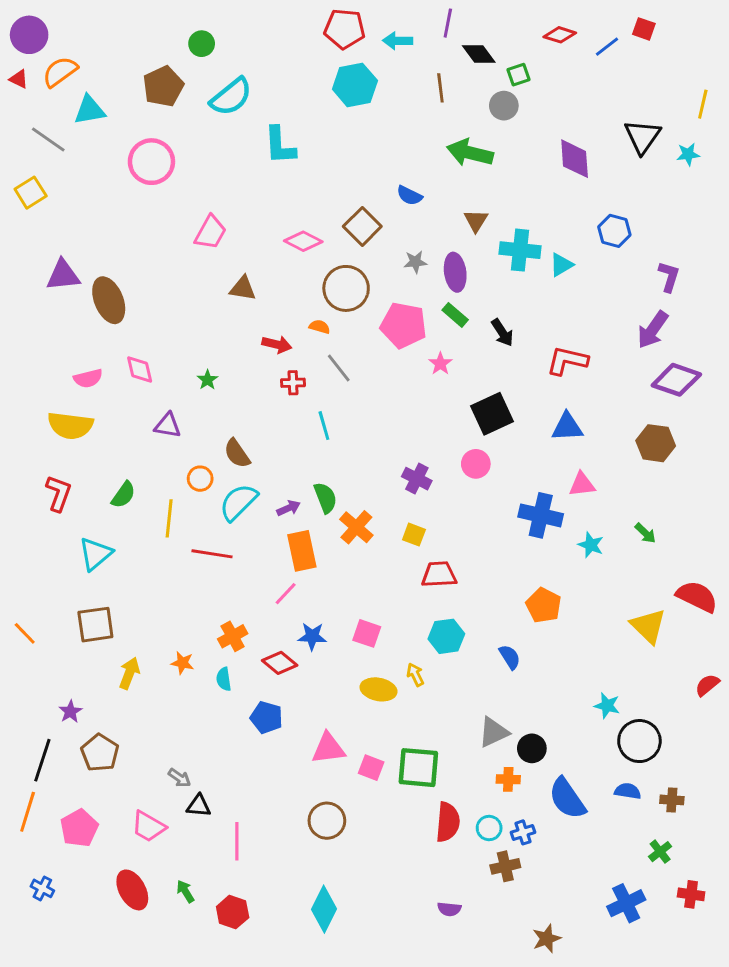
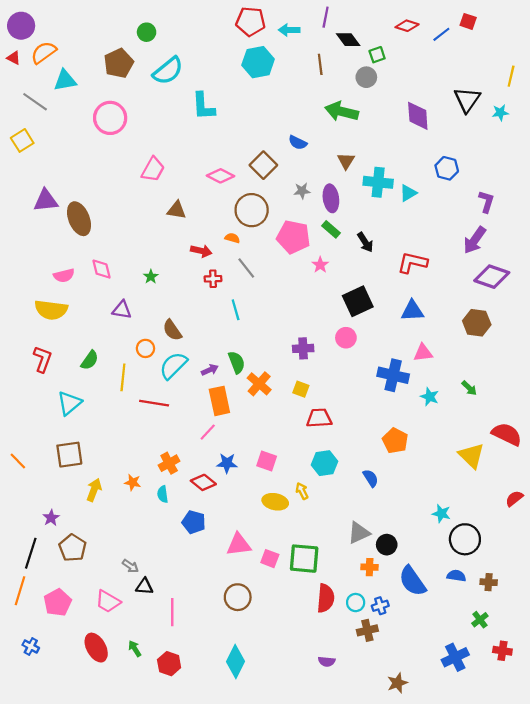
purple cross: (417, 479) -> (303, 348), turned -30

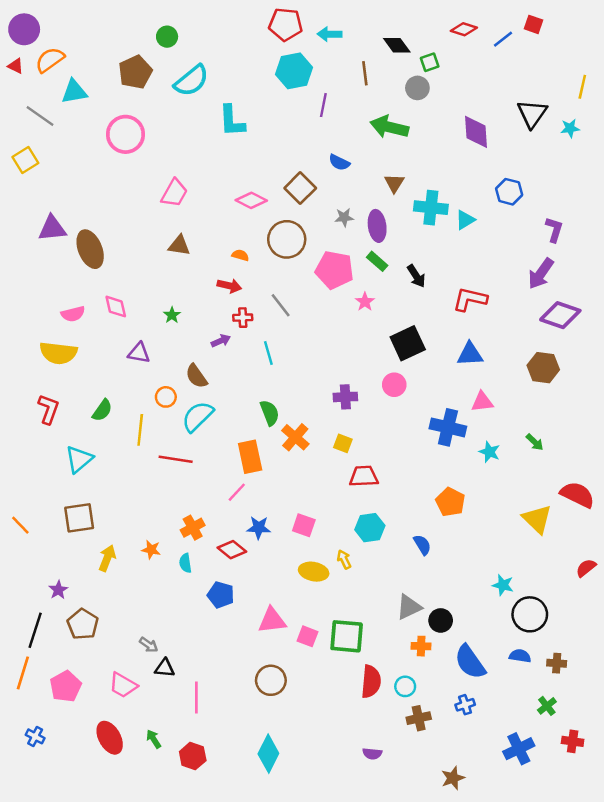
purple line: (326, 17) -> (323, 105), moved
brown triangle: (177, 210) -> (179, 245), moved
orange semicircle: (232, 238) -> (240, 255), moved
purple arrow: (210, 370) -> (221, 341), moved
blue cross: (380, 606) -> (465, 705), moved

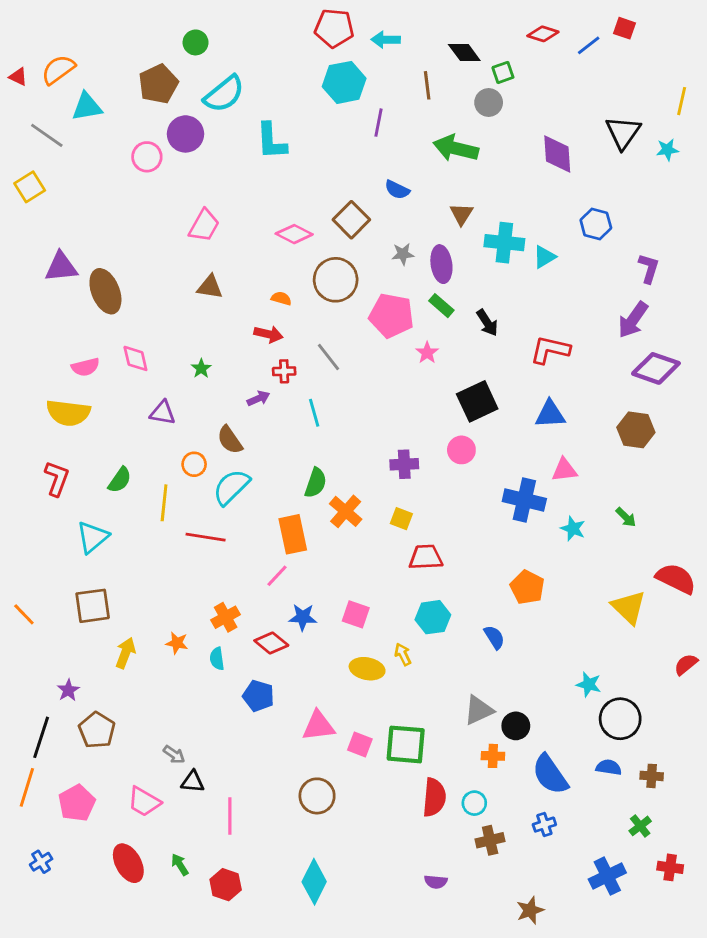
purple circle: (24, 29) -> (185, 134), moved
pink circle: (126, 134) -> (147, 157), size x0.7
green semicircle: (270, 413) -> (316, 483), turned 40
blue cross: (35, 736) -> (41, 862), turned 30

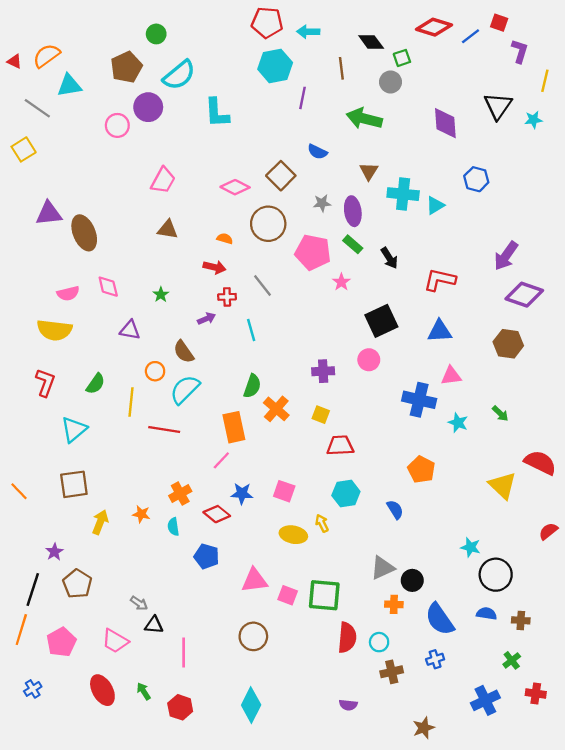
red diamond: (543, 34) -> (434, 27), size x1.4
purple L-shape: (649, 268) -> (520, 51), moved

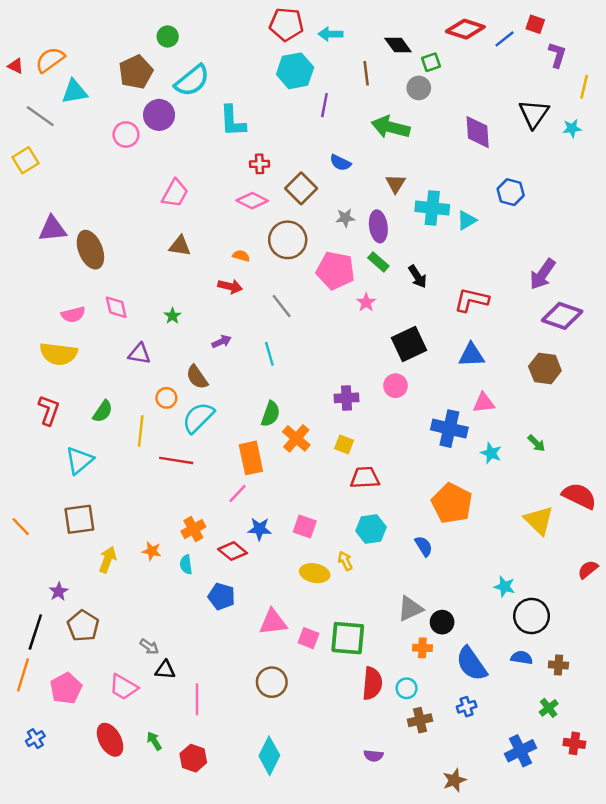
red cross: (227, 297) -> (260, 164), moved
orange pentagon: (421, 470) -> (452, 503), size x1.4

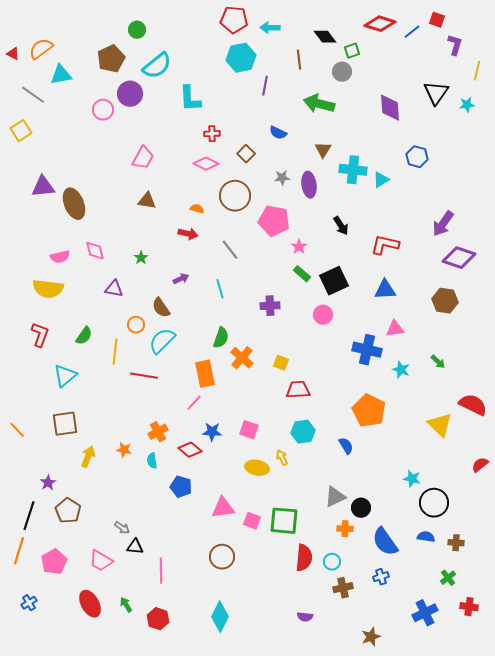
brown square: (301, 188) -> (246, 154), size x0.7
green rectangle: (378, 262) -> (302, 274), moved
purple cross: (346, 398) -> (270, 306), moved

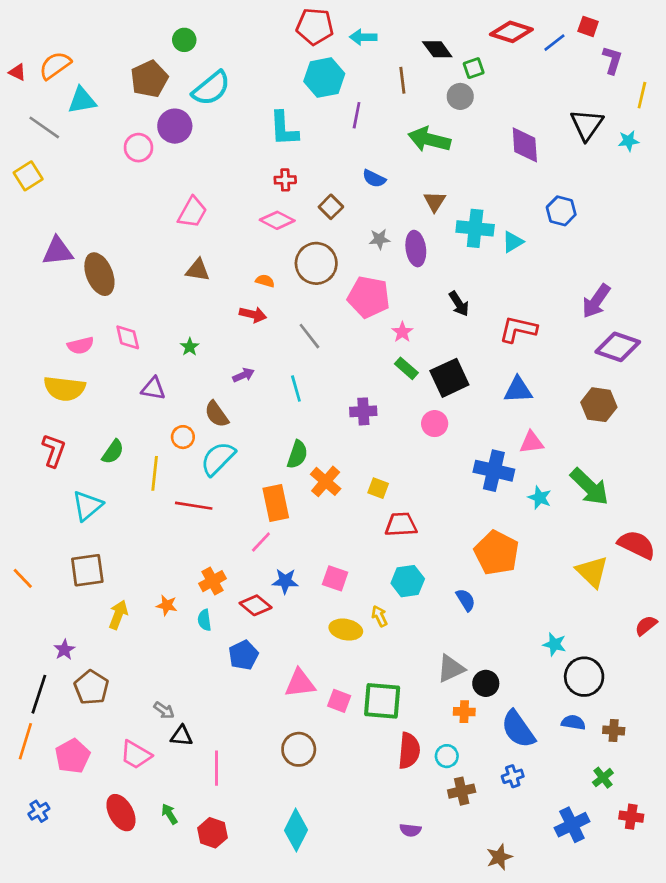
cyan L-shape: (190, 99) -> (284, 129), moved
green arrow: (438, 362) -> (589, 487), size x2.0
blue pentagon: (181, 487) -> (243, 655), turned 30

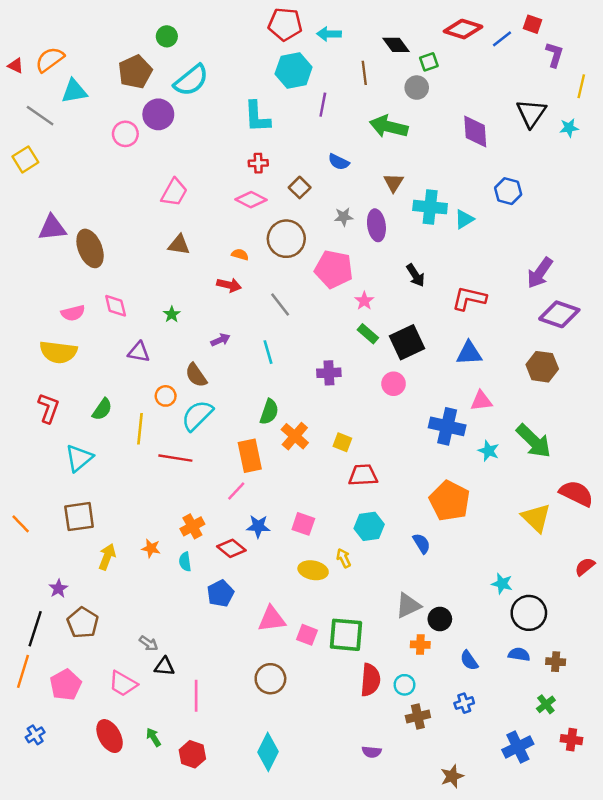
blue semicircle: (518, 729) -> (469, 660), size x0.6

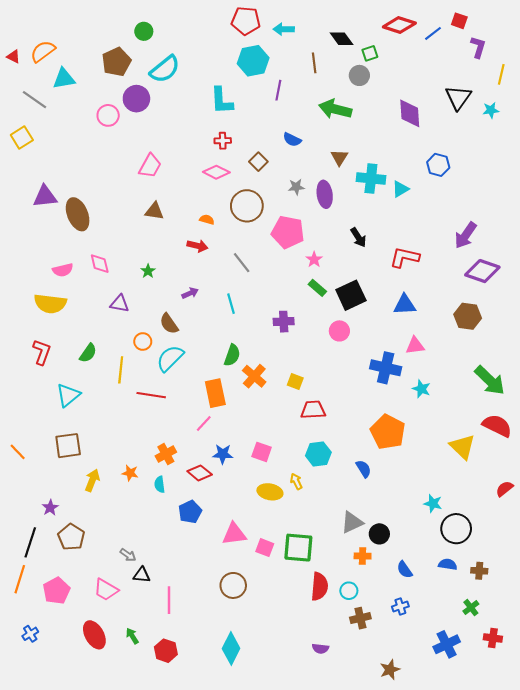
green arrow: (534, 441) -> (490, 380), moved

